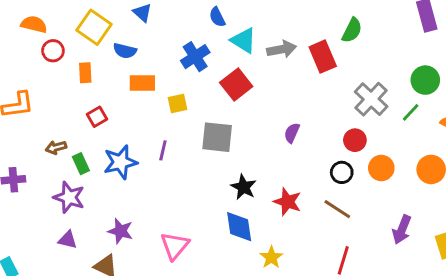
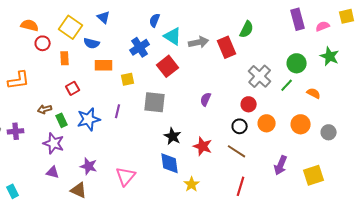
blue semicircle: (217, 17) -> (155, 20), turned 48

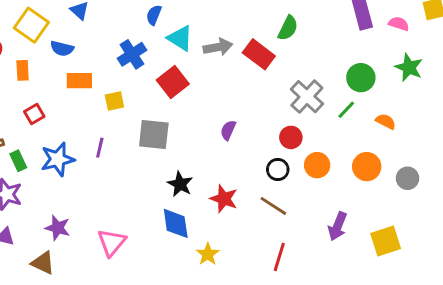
pink semicircle: (323, 26) -> (399, 24), turned 40
red rectangle: (227, 47) -> (259, 54), turned -30

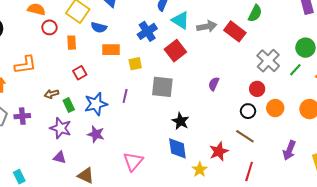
red star: (224, 199) -> (219, 151), moved, turned 30
purple star: (58, 228) -> (96, 134), moved

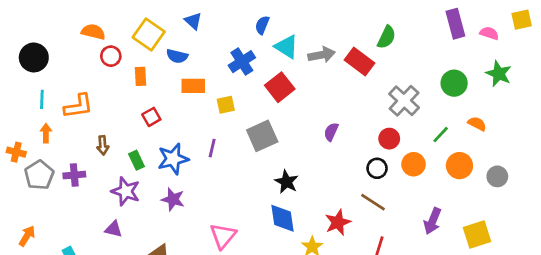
green line: (295, 70) -> (441, 135), moved
gray square: (162, 87) -> (262, 136), turned -30
brown arrow: (52, 94) -> (103, 145), moved, turned -80
purple triangle: (60, 157) -> (114, 229), moved

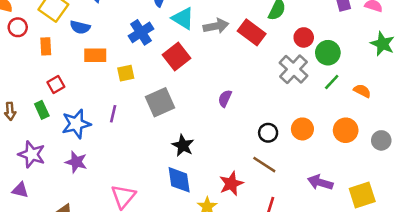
green circle: (454, 83) -> (328, 53), moved
green line: (441, 135) -> (332, 82), moved
red circle: (389, 139) -> (304, 37), moved
green rectangle: (136, 160) -> (42, 110), moved
purple arrow: (432, 221) -> (320, 182), turned 85

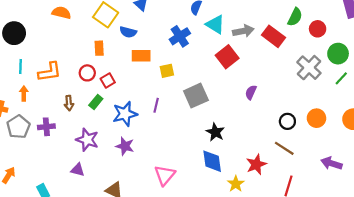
red circle: (18, 27) -> (87, 73), moved
red circle: (304, 37) -> (318, 29), moved
red square: (177, 57) -> (227, 57), moved
green rectangle: (42, 110) -> (96, 102), turned 64

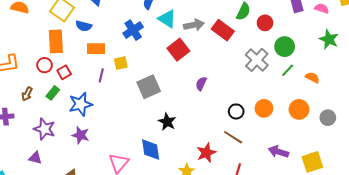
orange rectangle: (99, 48) -> (56, 41), size x1.6
brown arrow: (69, 103) -> (27, 94), turned 32
purple line: (156, 105) -> (101, 75), moved
blue diamond: (212, 161) -> (151, 150), moved

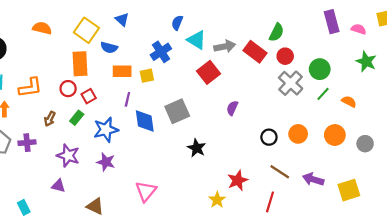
red circle: (265, 23) -> (285, 56), moved
yellow square: (121, 63) -> (147, 76), moved
brown line: (233, 137) -> (280, 172), moved
blue diamond: (151, 150) -> (145, 121), moved

